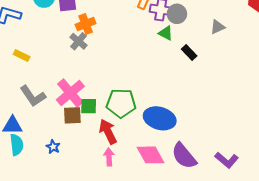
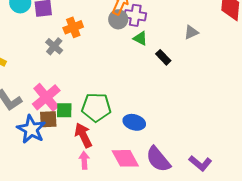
gray circle: (177, 14) -> (118, 19), moved
orange cross: (86, 24) -> (73, 27), moved
blue ellipse: (160, 118) -> (134, 122), size x0.7
blue star: (53, 147) -> (31, 129), moved, size x2.0

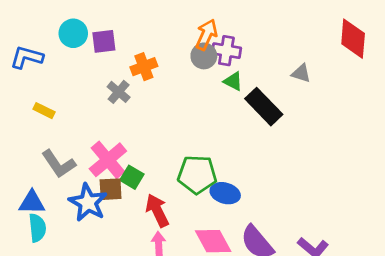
gray triangle: (191, 32) -> (301, 73), turned 42
black rectangle: (163, 57) -> (264, 107), size x1.8
green pentagon: (96, 107) -> (197, 175), moved
green square: (64, 110) -> (132, 177), turned 30

